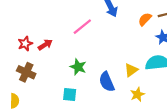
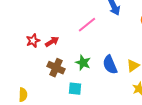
brown cross: (26, 72) -> (56, 68), moved
blue semicircle: (107, 82) -> (110, 65), moved

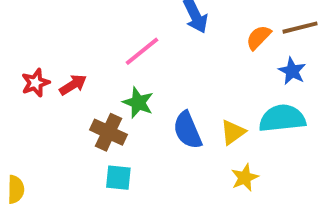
green star: (83, 63) -> (138, 103), moved
brown cross: (56, 68) -> (109, 132), moved

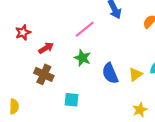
red star: (35, 83) -> (23, 32), moved
brown cross: (109, 132) -> (44, 74), moved
yellow star: (245, 178) -> (140, 110), moved

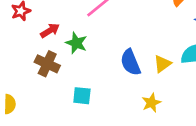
green star: (82, 58) -> (76, 43), moved
yellow star: (140, 110) -> (151, 103), moved

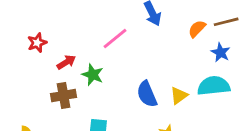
brown cross: (47, 64) -> (64, 96), turned -35

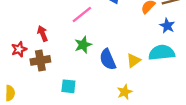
red star: (37, 43) -> (19, 49), moved
red arrow: (66, 62) -> (43, 34), turned -80
green star: (93, 75) -> (83, 45), moved, turned 30

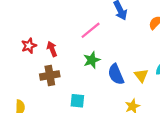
red star: (19, 49) -> (29, 46), moved
yellow triangle: (134, 60) -> (141, 75), turned -32

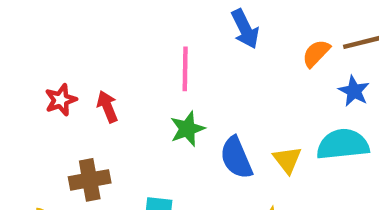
pink line: (91, 30) -> (185, 69), turned -50
brown cross: (50, 75) -> (90, 180), moved

